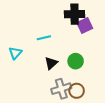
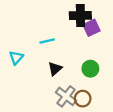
green circle: (76, 61) -> (90, 69), moved
gray cross: (61, 89) -> (66, 96), turned -36

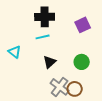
black cross: (80, 16) -> (45, 17), moved
cyan triangle: (16, 58) -> (15, 52), turned -32

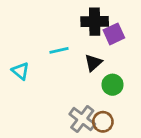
black cross: (45, 17) -> (95, 22), moved
black triangle: (50, 62) -> (93, 63), moved

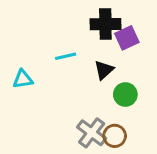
cyan triangle: (21, 71) -> (23, 79), turned -48

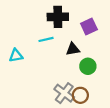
black cross: (105, 24) -> (58, 17), moved
black triangle: (104, 70) -> (73, 49), turned 32

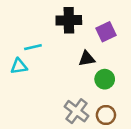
cyan line: (46, 39) -> (33, 47), moved
brown circle: (80, 95) -> (106, 115), moved

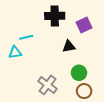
green circle: (105, 79) -> (79, 73), moved
gray cross: (76, 111) -> (48, 85), moved

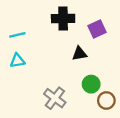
cyan line: (26, 37) -> (17, 35), moved
brown circle: (84, 91) -> (106, 101), moved

